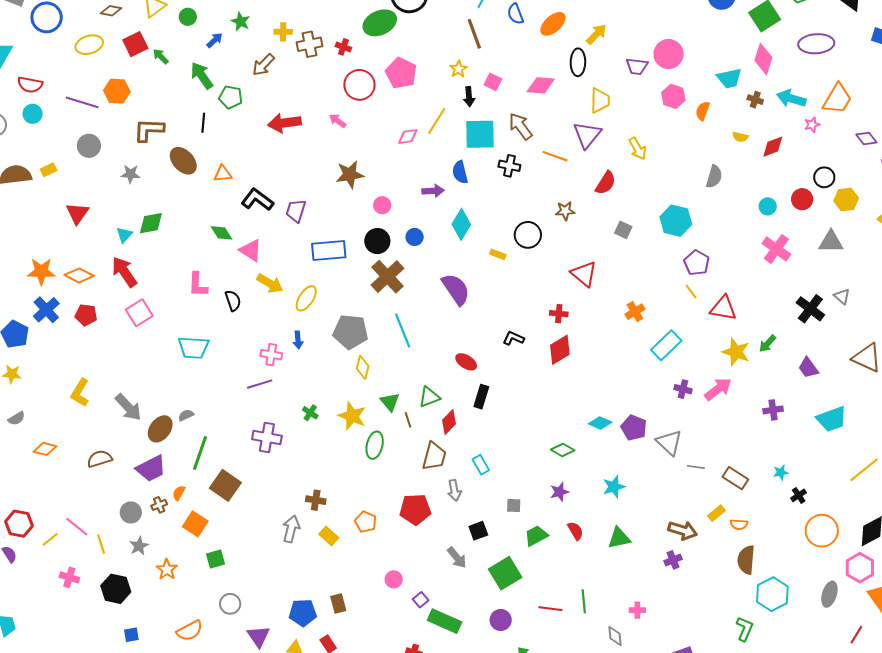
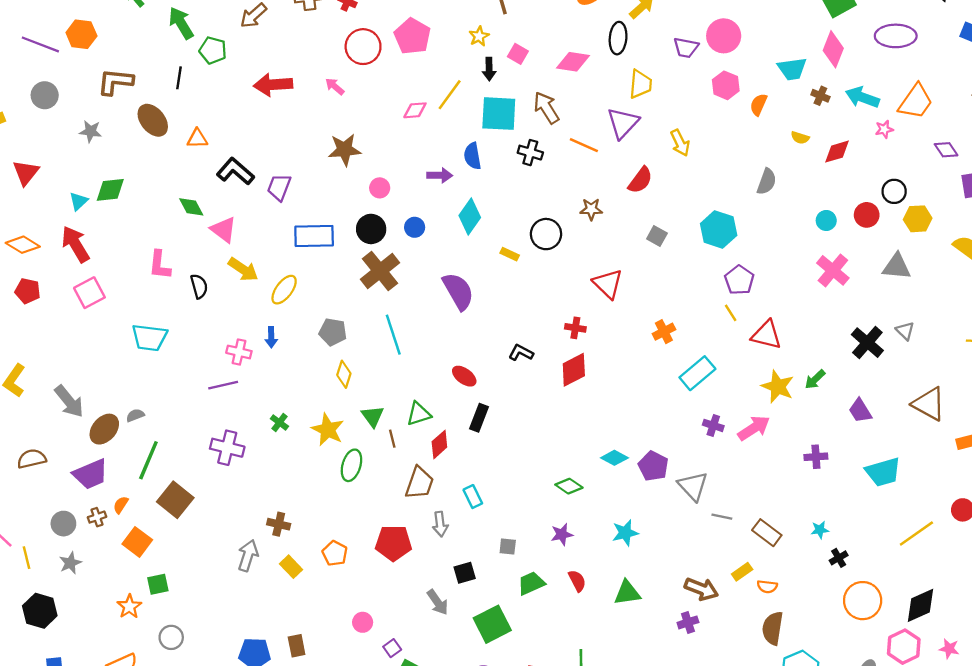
gray pentagon: (351, 332) -> (333, 332), size x0.7
orange star: (167, 569) -> (129, 607), moved

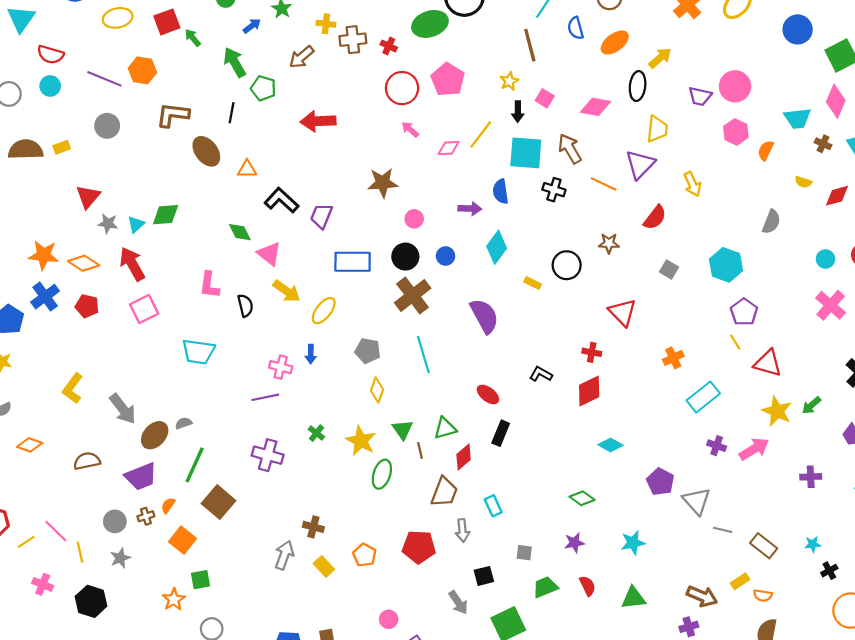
pink arrow: (335, 86) -> (410, 129), moved
gray star: (91, 131) -> (108, 223), moved
cyan diamond: (614, 458) -> (611, 445), moved

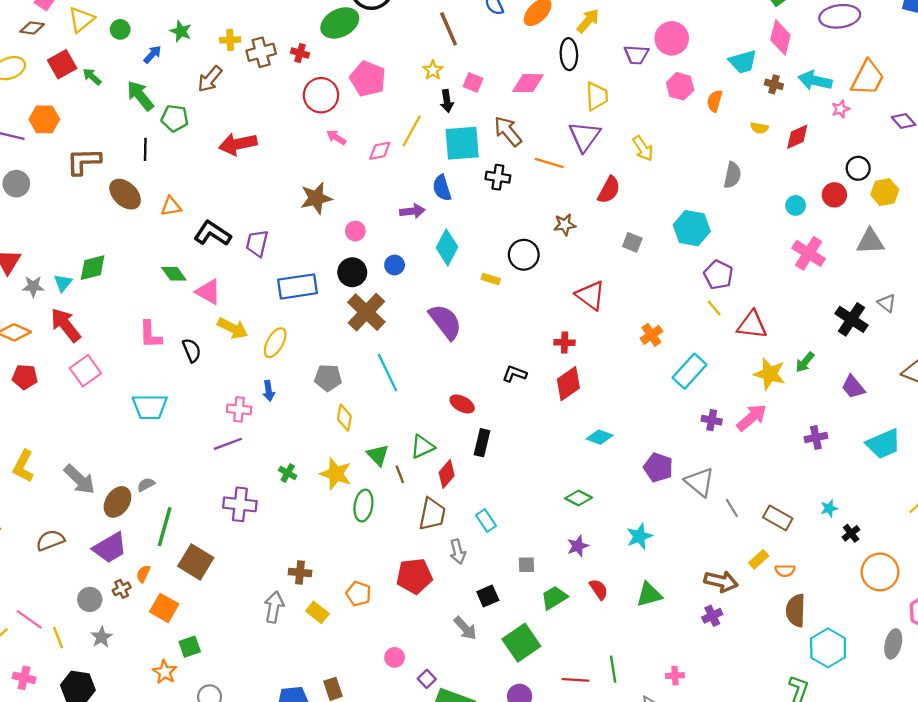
gray line: (723, 530) -> (732, 508), turned 54

